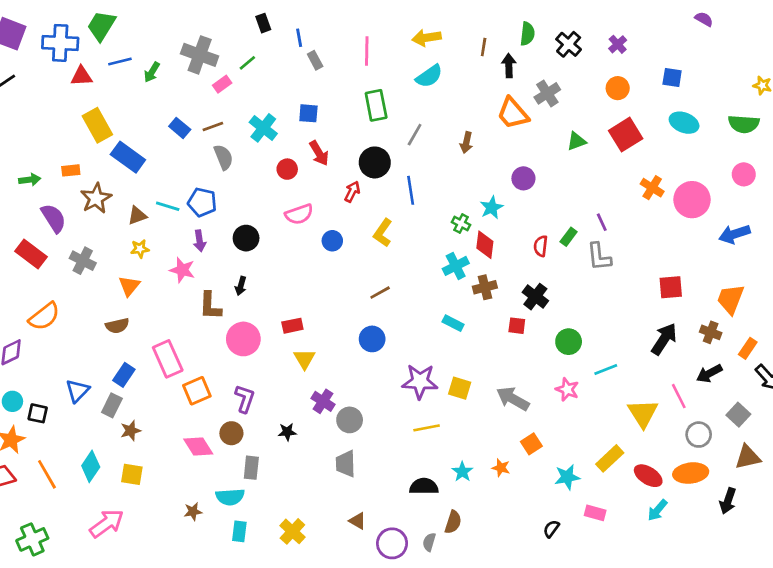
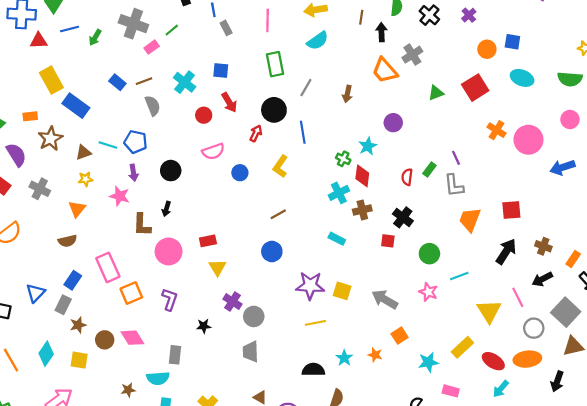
orange circle: (618, 88) -> (487, 49), moved
orange trapezoid: (730, 299) -> (470, 220), moved
gray square: (738, 415) -> (566, 312), size x1.5
brown circle: (231, 433) -> (105, 340), moved

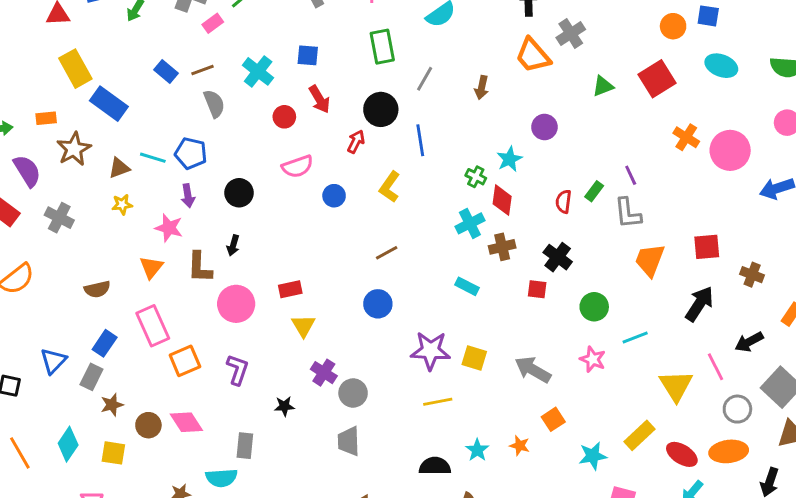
orange triangle: (77, 209) -> (151, 267), moved
brown cross: (543, 246) -> (752, 275), moved

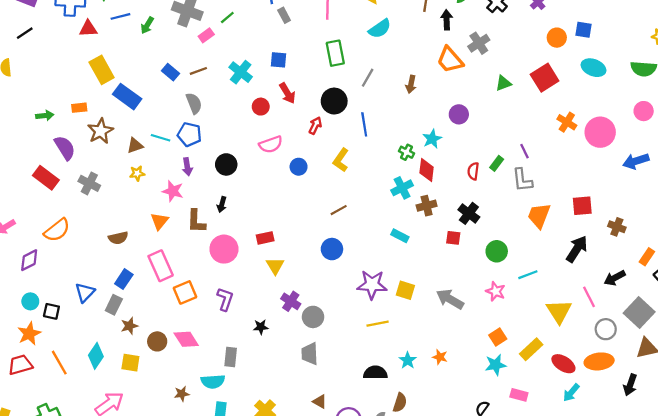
gray semicircle: (214, 104) -> (194, 103), moved
orange square: (553, 419) -> (498, 337), moved

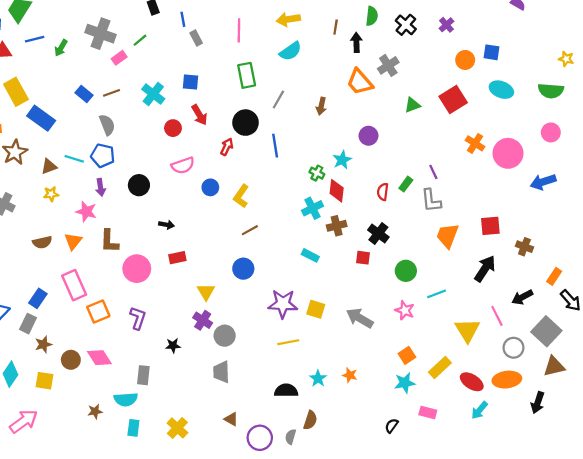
yellow L-shape: (341, 160) -> (241, 196), moved
black arrow: (222, 205) -> (166, 225), moved, turned -96
brown semicircle: (118, 238) -> (42, 242), moved
yellow triangle: (275, 266) -> (206, 292), moved

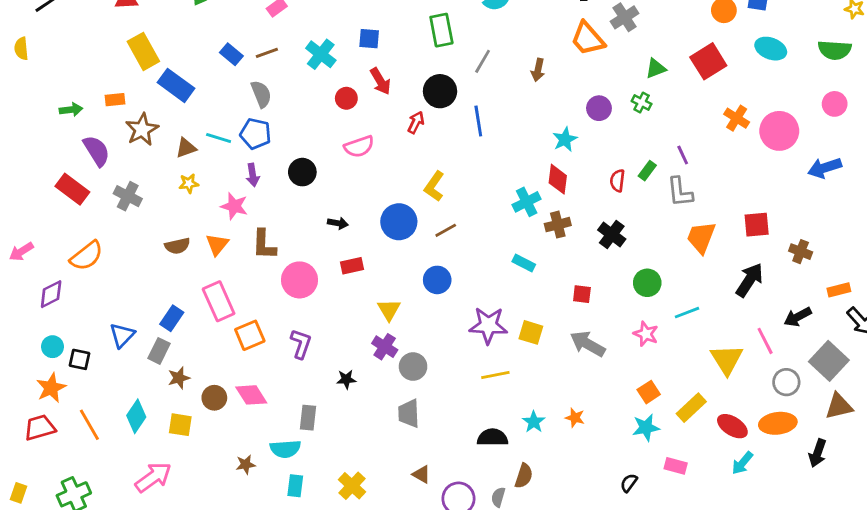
green cross: (317, 173) -> (642, 103), moved
blue circle: (210, 187) -> (399, 222), moved, size x1.6
red square: (363, 258) -> (582, 294), moved
orange rectangle: (554, 276) -> (839, 290), turned 42

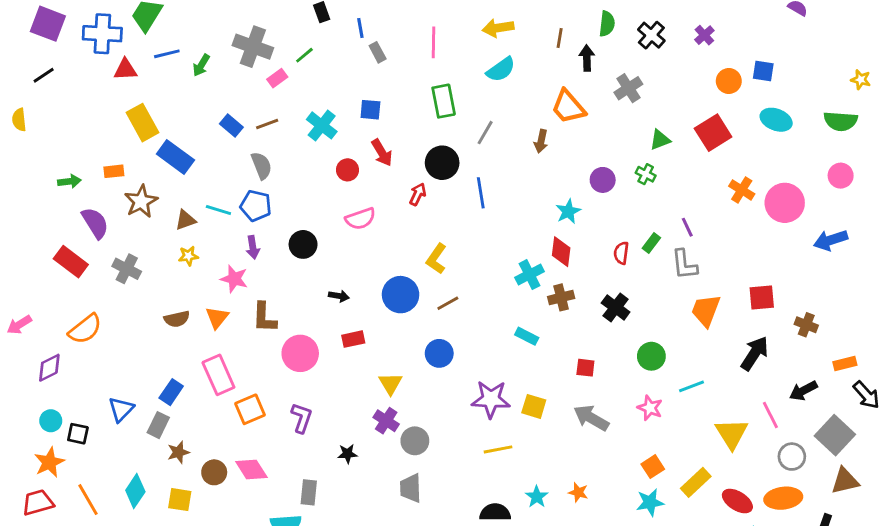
orange trapezoid: (588, 39) -> (568, 107), moved

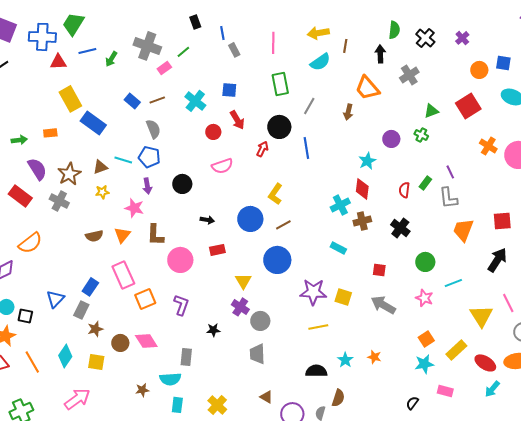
brown line: (560, 38) -> (345, 46), moved
brown star: (141, 201) -> (69, 174), moved
blue circle: (439, 353) -> (277, 260), size x1.4

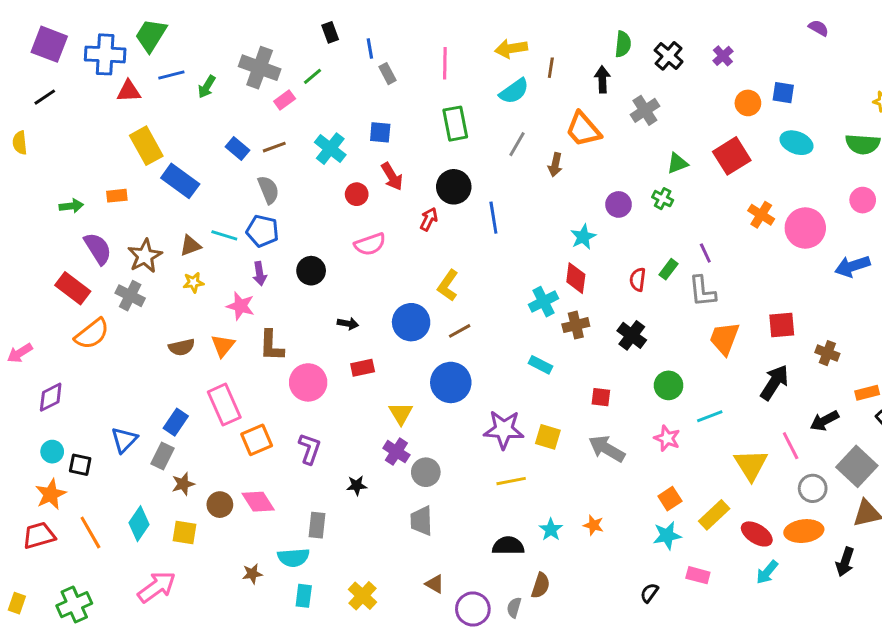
gray line: (309, 106) -> (517, 144), moved
orange semicircle: (30, 243) -> (92, 334), moved

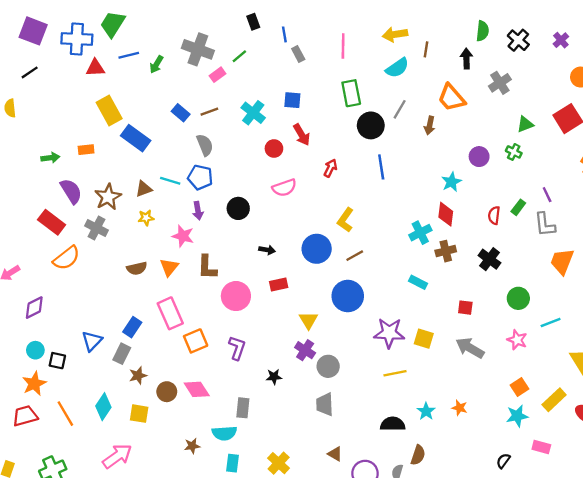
black circle: (454, 187) -> (371, 125), moved

